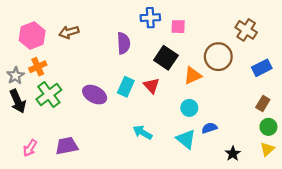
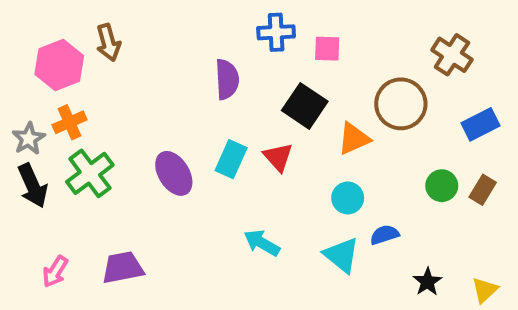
brown arrow: (69, 32) -> (108, 43), moved, turned -90
purple ellipse: (95, 95) -> (174, 173), turned 30
green circle: (268, 127) -> (442, 186), moved
yellow triangle: (267, 149) -> (485, 290), moved

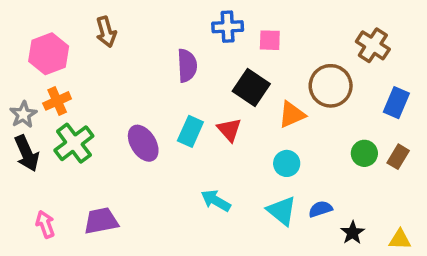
brown arrow: (108, 43) -> (106, 32), moved
blue rectangle: (481, 124) -> (396, 103), turned -40
blue semicircle: (384, 235) -> (320, 209), moved
pink arrow: (55, 272) -> (45, 224), turned 128
yellow triangle: (485, 290) -> (400, 239), turned 45

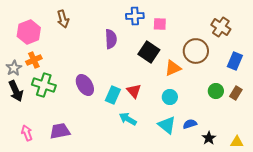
red triangle: (229, 130) -> (134, 91), moved
cyan rectangle: (190, 131) -> (113, 95), moved
green cross: (74, 143) -> (44, 85), turned -35

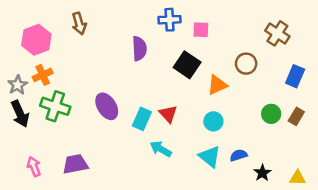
brown circle: (196, 51) -> (246, 64), size x0.7

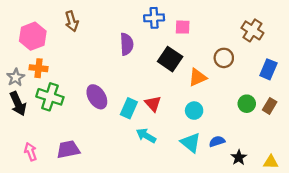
orange cross: (43, 75) -> (39, 68), turned 30

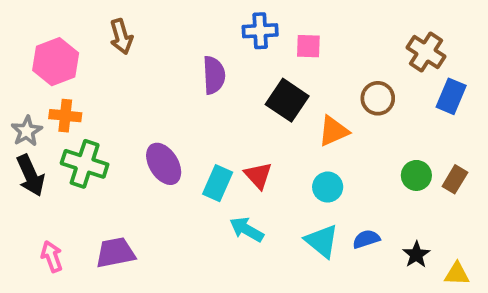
blue rectangle: (268, 69) -> (451, 96), moved
black star: (239, 157) -> (416, 255), moved

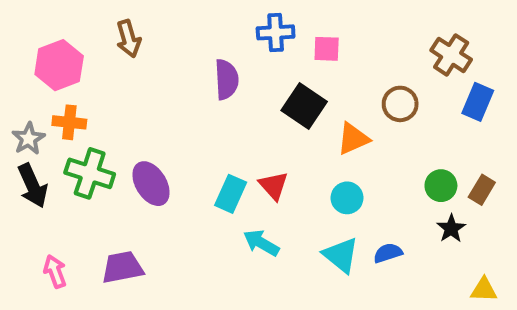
purple ellipse: (164, 164) -> (151, 184), moved
black star: (416, 255) -> (451, 229), moved

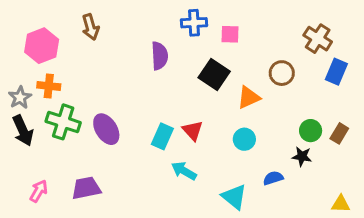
black star: (451, 229) -> (302, 156), moved, turned -30
cyan triangle: (341, 255) -> (234, 197), moved
pink arrow: (55, 271) -> (39, 191), turned 50

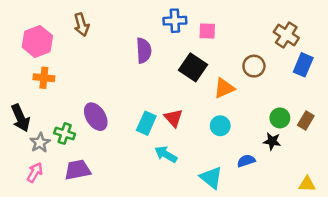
gray star: (20, 97) -> (40, 143), moved
green cross: (63, 122) -> (65, 134), moved, size x0.7

